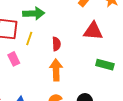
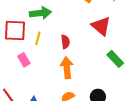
red triangle: (93, 31) -> (101, 26), turned 40
green rectangle: (105, 65) -> (115, 59), turned 36

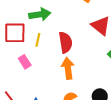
red semicircle: (65, 42) -> (65, 42), size x1.5

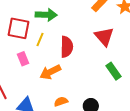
orange arrow: (68, 68) -> (50, 72), moved, turned -120

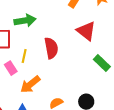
yellow line: (40, 39) -> (24, 56), moved
orange arrow: (50, 72) -> (30, 84), moved

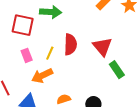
red triangle: (86, 31) -> (102, 47), moved
yellow line: (24, 56) -> (50, 53), moved

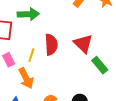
orange arrow: (42, 76) -> (26, 78), turned -85

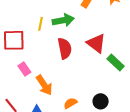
green arrow: (28, 14) -> (63, 20), moved
yellow line: (31, 55) -> (41, 24), moved

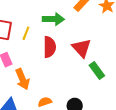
yellow line: (41, 24) -> (26, 33), moved

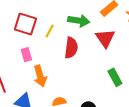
red triangle: (81, 48) -> (105, 38), moved

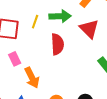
yellow line: (50, 31) -> (35, 22), moved

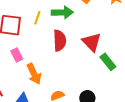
red triangle: (89, 29) -> (92, 42), moved

